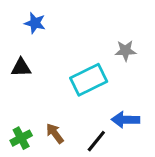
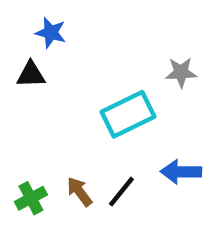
black triangle: (21, 67) -> (31, 75), moved
black line: (96, 141) -> (121, 192), moved

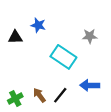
blue star: (51, 33) -> (38, 25), moved
cyan rectangle: (128, 114) -> (63, 57), turned 60

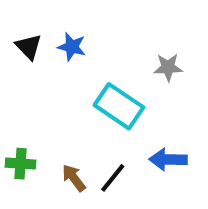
black triangle: (15, 37) -> (29, 47), moved, turned 48
green cross: (15, 98) -> (20, 164), moved, turned 32

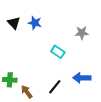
cyan rectangle: (119, 106) -> (58, 52), size x0.6
brown arrow: (74, 178) -> (27, 92), moved

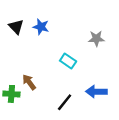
brown arrow: (27, 92) -> (29, 82), moved

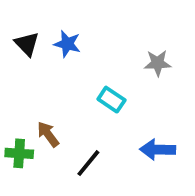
black line: (65, 102) -> (88, 163), moved

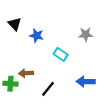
blue star: (67, 44) -> (37, 36), moved
brown arrow: (48, 134) -> (26, 73), turned -56

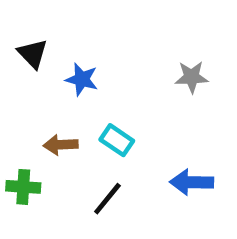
cyan rectangle: (61, 54) -> (117, 140), moved
brown arrow: (26, 73) -> (61, 145), moved

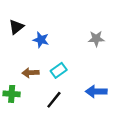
black triangle: (33, 54) -> (16, 27), turned 35
cyan rectangle: (117, 140) -> (59, 70), turned -70

